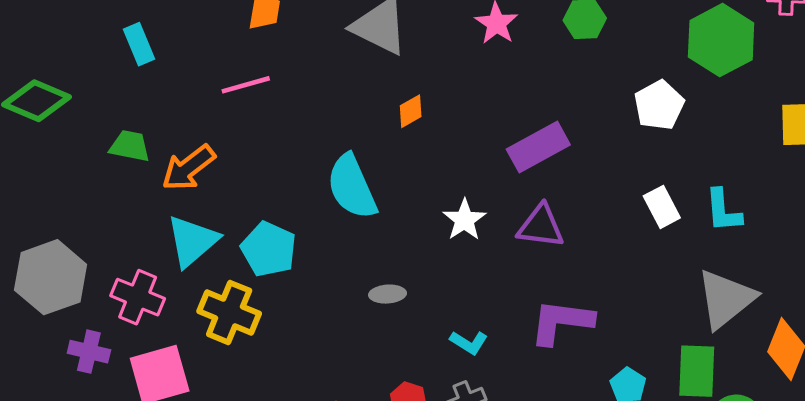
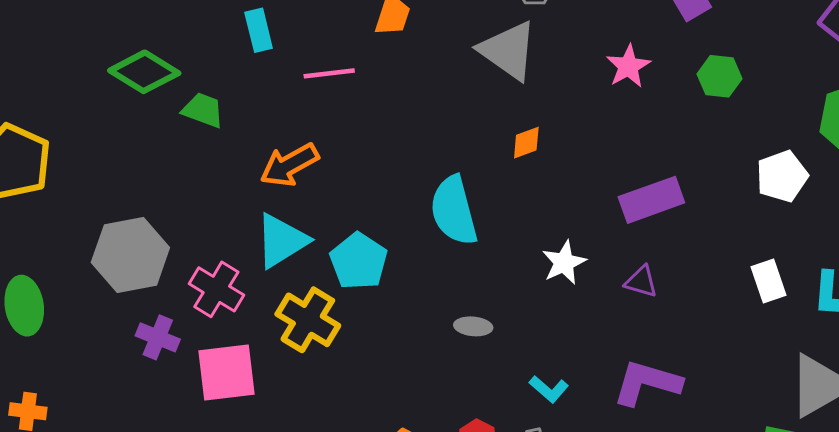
pink line: (246, 85) -> (329, 73), moved
green trapezoid: (130, 146) -> (203, 110), moved
purple triangle: (541, 226) -> (641, 282), size x0.7

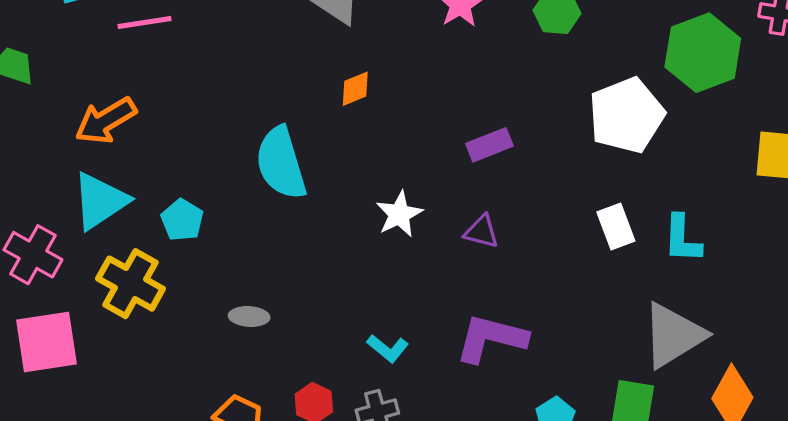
white pentagon: (782, 176) -> (627, 115), size x1.4
purple rectangle: (651, 200) -> (489, 145), size x0.7
cyan pentagon: (359, 261) -> (182, 220), size x0.7
gray ellipse: (473, 326) -> (249, 317), moved

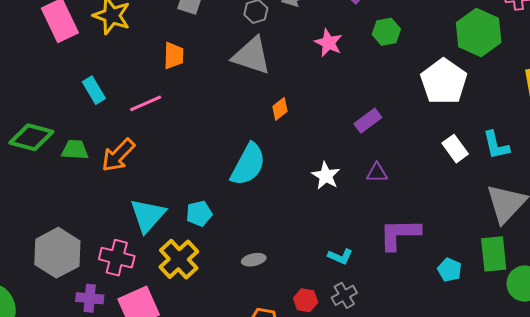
orange arrow: (106, 121) -> (118, 155), moved
cyan semicircle: (281, 163) -> (248, 164), turned -120
cyan pentagon: (182, 220) -> (199, 214), turned -30
yellow cross: (131, 284) -> (179, 259), turned 33

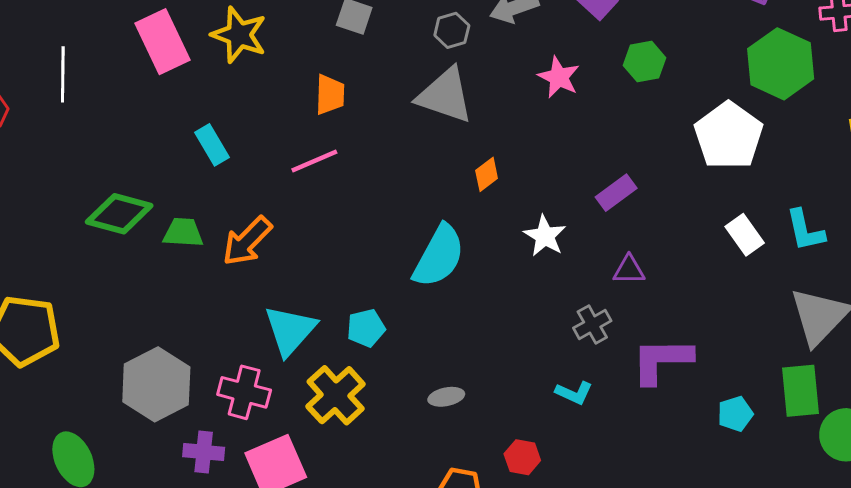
pink line: (146, 103) -> (314, 161), moved
white star: (326, 176) -> (545, 236), moved
cyan pentagon: (450, 270) -> (735, 414), turned 30
gray cross: (344, 295) -> (592, 324), moved

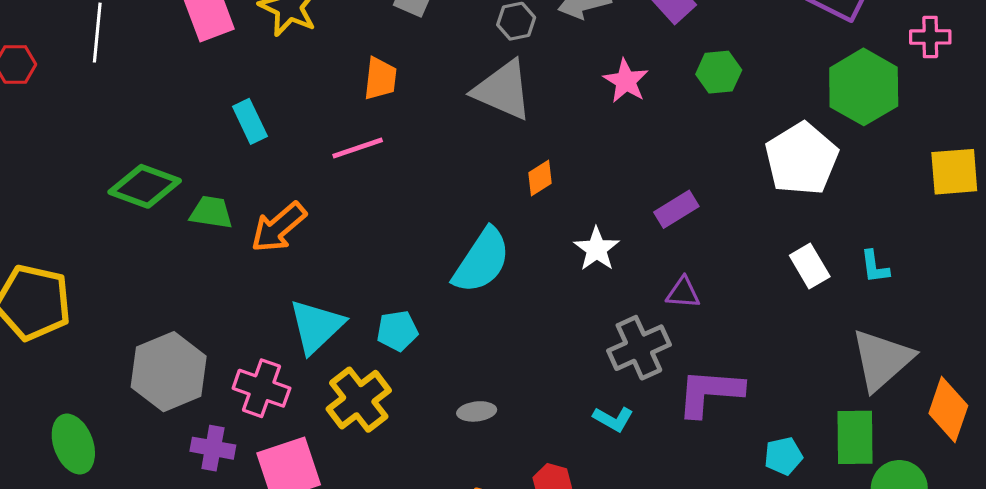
cyan L-shape: (805, 230) -> (875, 267), size x0.7
gray cross: (592, 324) -> (639, 348), size x1.5

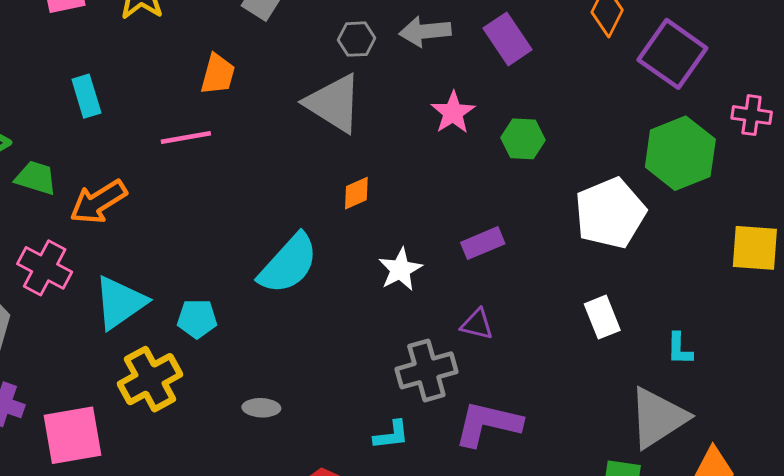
green hexagon: (719, 72) -> (523, 139), moved
cyan L-shape: (875, 267) -> (680, 349), moved
pink cross: (261, 388) -> (45, 268), moved
cyan L-shape: (613, 419) -> (391, 435), turned -45

